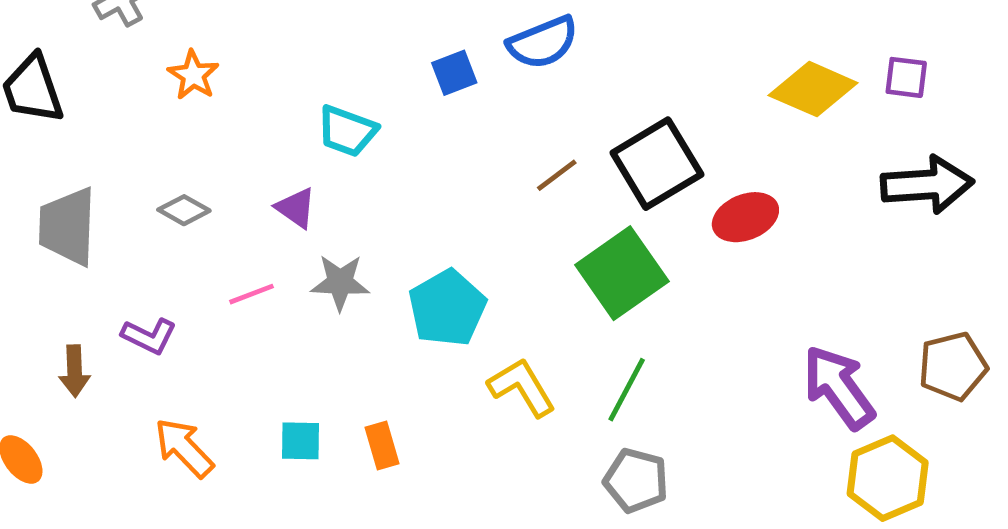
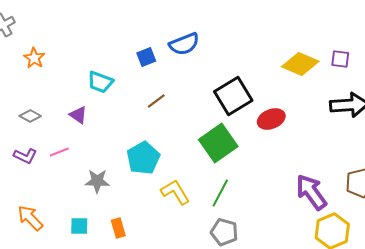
brown line: (557, 175) -> (156, 101), moved
gray star: (340, 282) -> (97, 181), moved
purple L-shape: (149, 336) -> (25, 156), moved
cyan square: (300, 441) -> (79, 226), moved
orange rectangle: (382, 445) -> (118, 228), moved

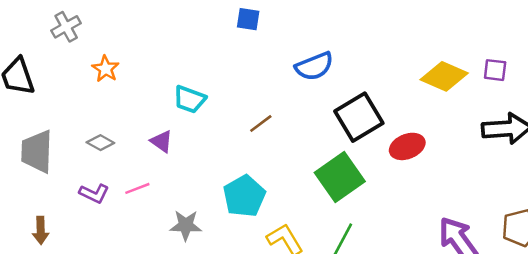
blue semicircle: (184, 44) -> (314, 66), moved
blue square: (146, 57) -> (248, 19), moved, turned 30

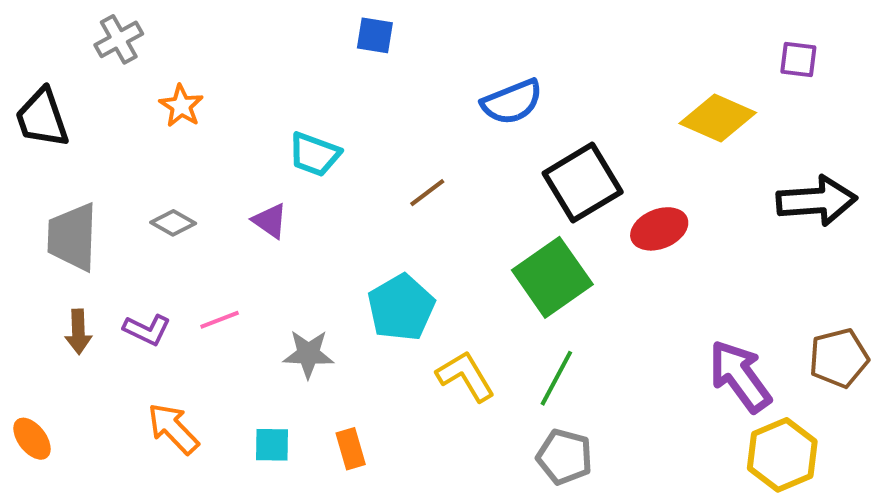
blue square: (248, 19) -> (375, 35), moved
purple square: (495, 70) -> (798, 60), moved
pink line: (137, 188) -> (220, 320), moved
purple L-shape: (94, 194) -> (147, 330), moved
brown arrow: (41, 230) -> (78, 332), moved

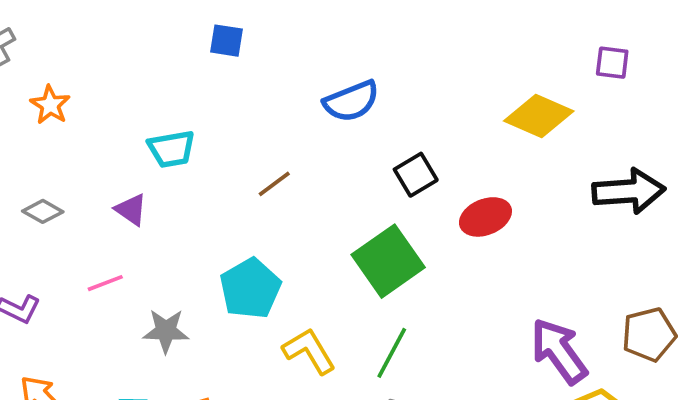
cyan trapezoid: (314, 154) -> (171, 149), turned -30
black square: (583, 183) -> (416, 175), size x0.6
pink line: (220, 320) -> (105, 283), moved

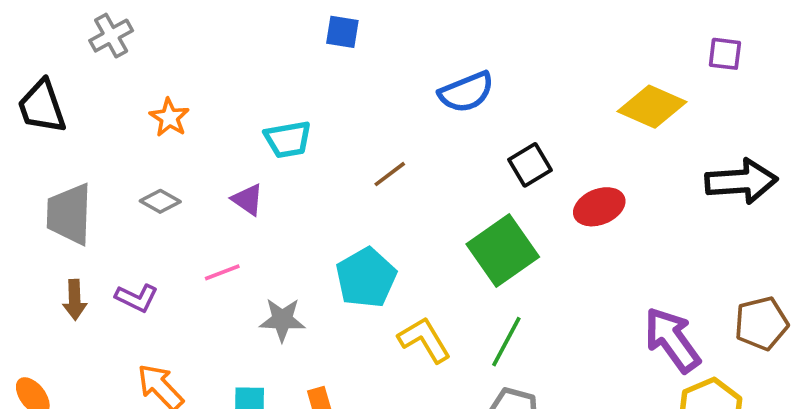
orange star: (50, 105) -> (169, 118), moved

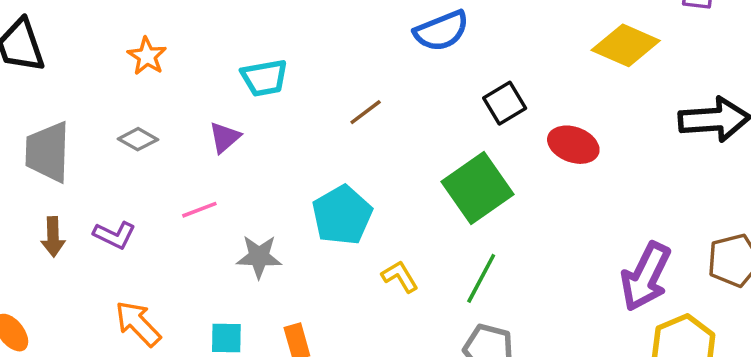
purple triangle: (248, 200) -> (225, 137), turned 44
red ellipse: (599, 207) -> (573, 145), turned 42
yellow L-shape: (424, 340) -> (400, 277), size x0.7
purple arrow: (672, 340) -> (646, 277), turned -118

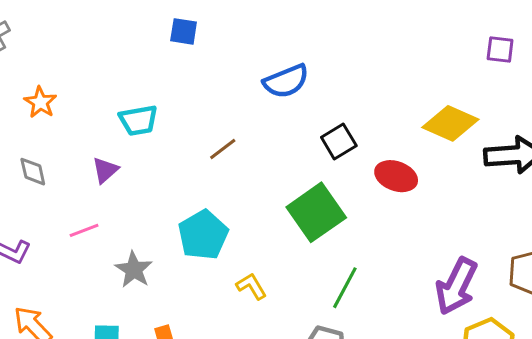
yellow diamond: (626, 45) -> (450, 123), moved
gray diamond: (138, 139) -> (33, 172), turned 48
gray star: (259, 257) -> (134, 270), turned 30
green line: (481, 278) -> (345, 288), moved

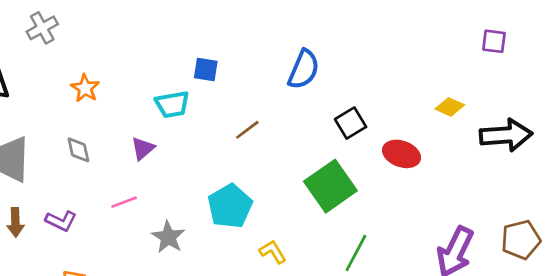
blue square: (184, 31) -> (206, 69), moved
blue semicircle: (286, 81) -> (304, 69), turned -45
yellow diamond: (450, 123) -> (450, 107), size x0.6

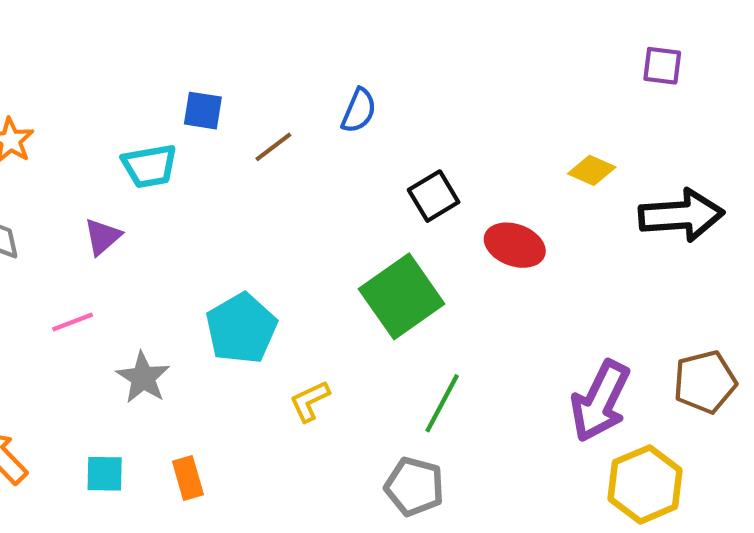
blue semicircle: (304, 69) -> (359, 111), size x0.7
brown line: (247, 130) -> (273, 147), moved
yellow L-shape: (273, 252) -> (310, 401), turned -84

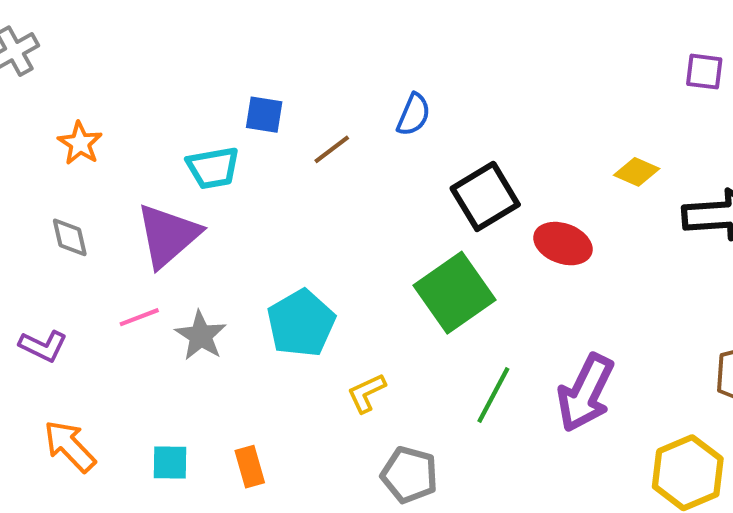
black square: (434, 196) -> (485, 196), size x1.4
purple triangle: (102, 237) -> (168, 235), size x1.8
gray star: (143, 378) -> (201, 336), moved
purple arrow: (600, 401) -> (585, 393), moved
gray pentagon: (414, 487) -> (409, 475), moved

